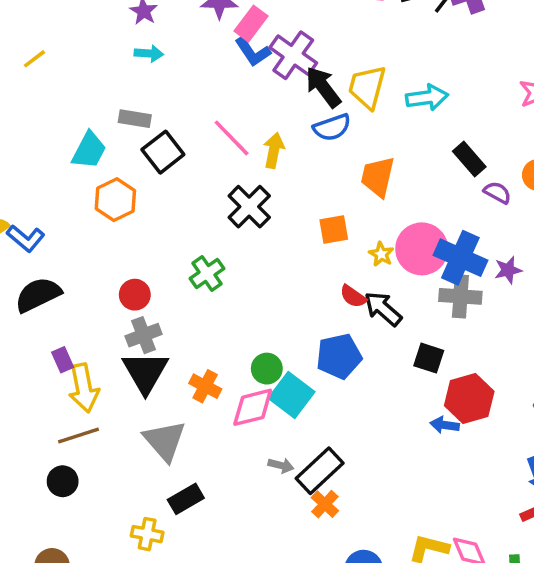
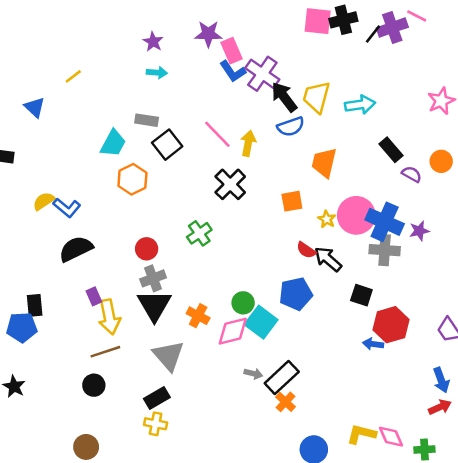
pink rectangle: (251, 24) -> (231, 51), turned -60
black rectangle: (186, 499) -> (157, 398), moved

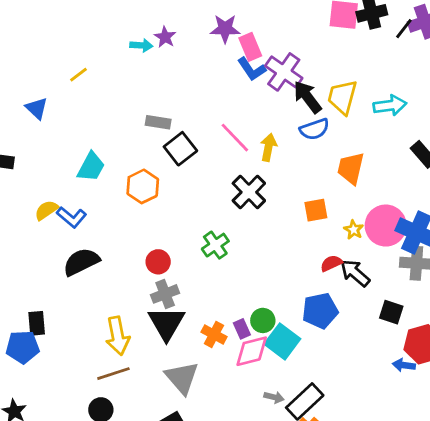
cyan arrow: (157, 73) -> (141, 45), moved
cyan trapezoid: (113, 143) -> (91, 167), moved
red semicircle: (306, 250) -> (331, 263), turned 120
purple rectangle: (94, 296) -> (242, 329), moved

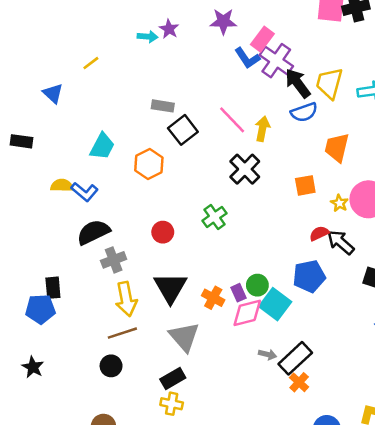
pink rectangle: (250, 47) -> (262, 39), moved, turned 60
yellow semicircle: (46, 210) -> (62, 185), turned 35
gray cross: (165, 294) -> (114, 260), moved

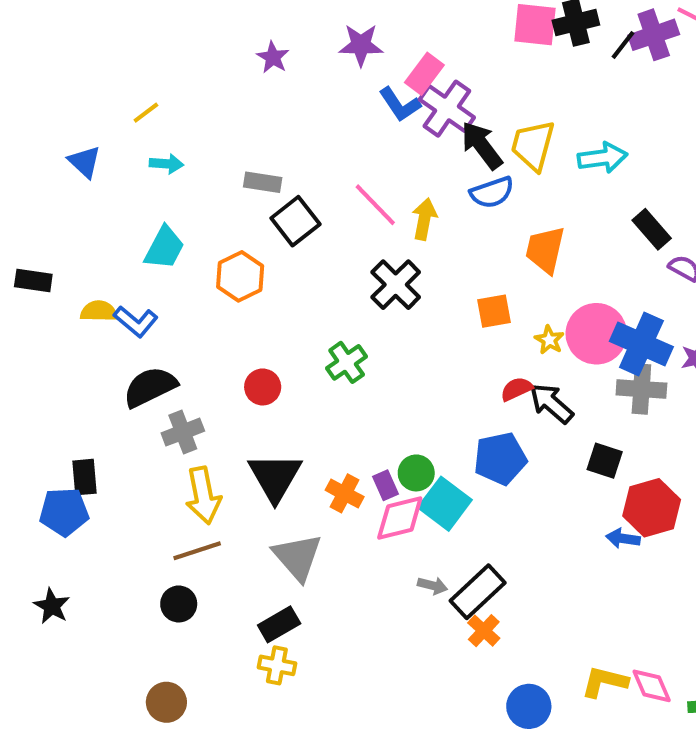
cyan arrow: (148, 37) -> (166, 164), moved
black rectangle: (21, 141) -> (33, 281), moved

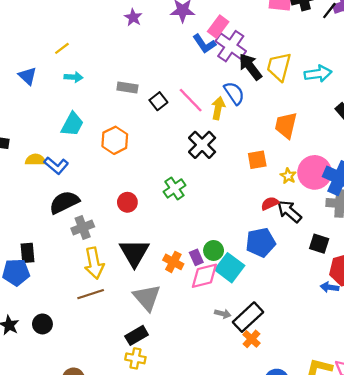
blue semicircle: (492, 192) -> (234, 93), moved, turned -105
black square: (295, 221) -> (158, 101), moved, size x0.7
black circle: (179, 604) -> (42, 324), moved

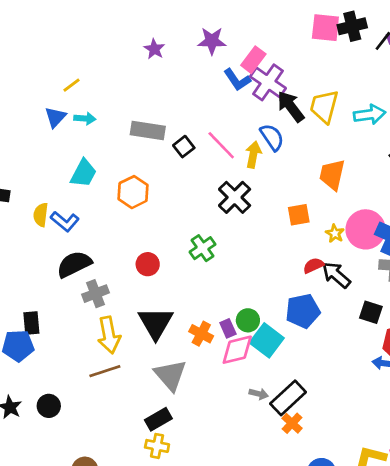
blue triangle: (28, 76) -> (55, 117), moved, turned 30
gray rectangle: (127, 87) -> (148, 131), size x1.4
yellow semicircle: (36, 160) -> (41, 215), turned -84

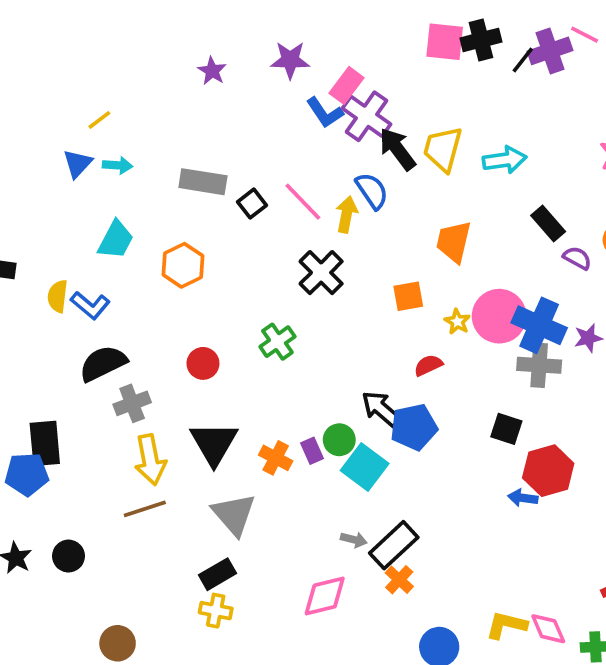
black arrow: (336, 275) -> (381, 409), moved
black rectangle: (31, 323) -> (45, 443), size x1.4
pink diamond: (237, 350) -> (325, 596), moved

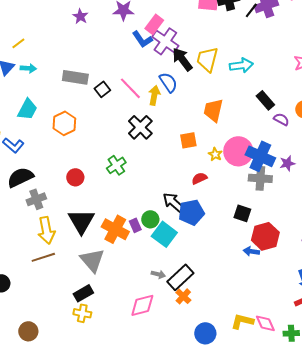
orange cross: (276, 458) -> (115, 229), size x1.5

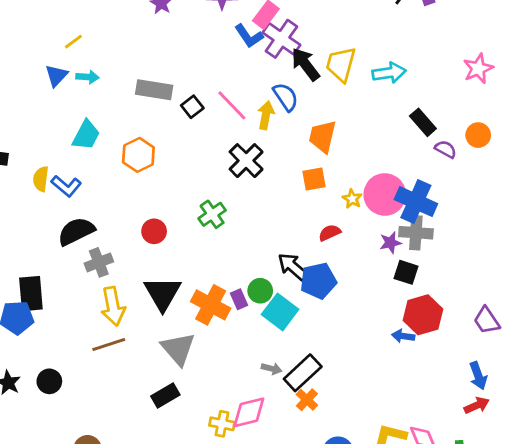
orange trapezoid: (213, 110) -> (322, 136), moved
purple star: (287, 163) -> (390, 243), moved
black square: (242, 213) -> (406, 272), moved
yellow cross: (82, 313) -> (222, 424), moved

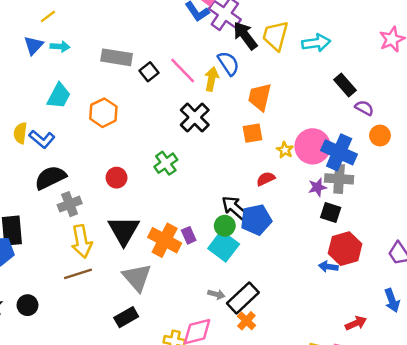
orange circle: (478, 135) -> (380, 136), moved
green circle: (260, 291) -> (225, 226), moved
red arrow: (477, 405) -> (356, 323), moved

